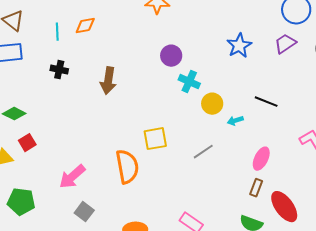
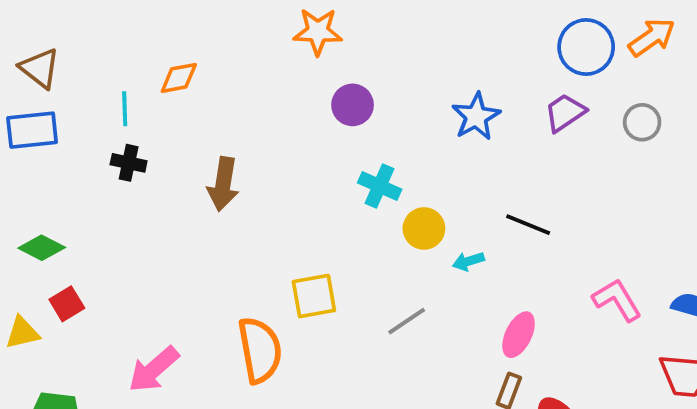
cyan line: (57, 32) -> (125, 109), moved
purple circle: (171, 56) -> (353, 105), moved

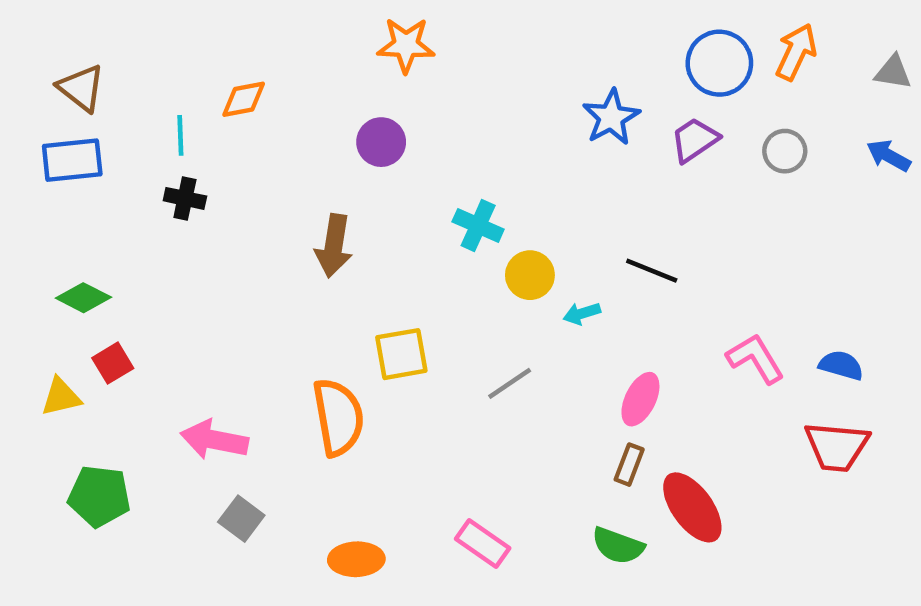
orange arrow: (652, 37) -> (796, 52), turned -30
purple circle: (353, 105) -> (381, 142), moved
blue star: (476, 117) -> (611, 117), moved
brown arrow: (223, 184) -> (334, 246), moved
pink arrow: (154, 369) -> (214, 440), turned 52

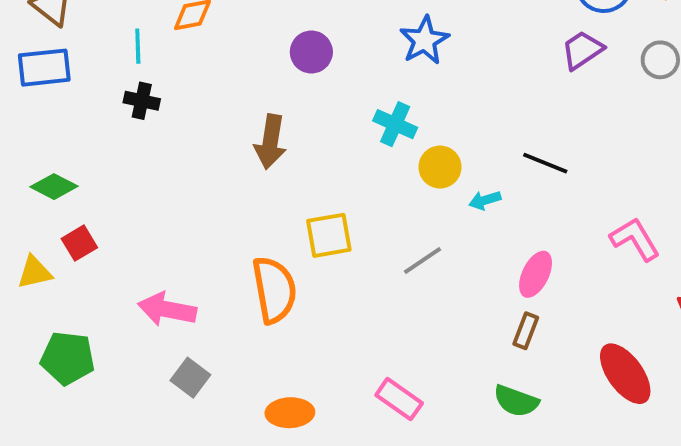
blue star: (611, 117) -> (424, 40), moved
red ellipse: (692, 507) -> (625, 374), moved

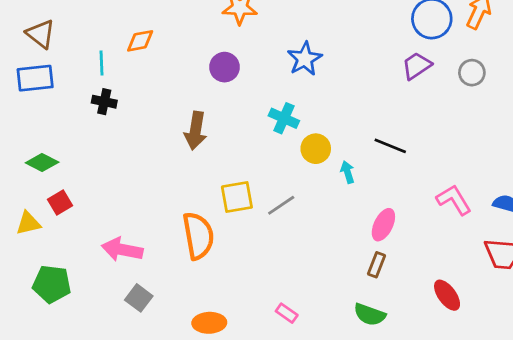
cyan arrow: (485, 200) -> (348, 172), turned 90
gray line: (422, 261) -> (281, 205), moved
red ellipse: (625, 374) -> (447, 295), size x0.7
pink rectangle: (399, 399) -> (287, 313), size x0.7

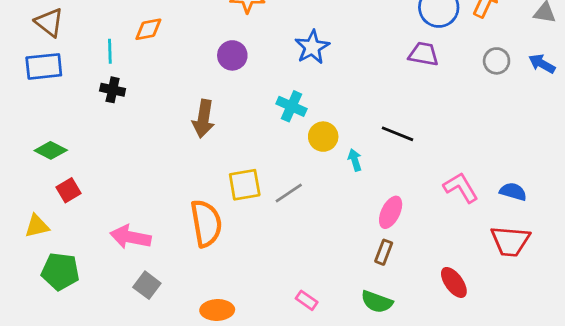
purple trapezoid: (417, 66) -> (424, 54), turned 44
gray circle: (472, 73) -> (497, 61), moved
yellow triangle: (28, 223) -> (37, 226), moved
pink rectangle: (287, 313) -> (307, 300), moved

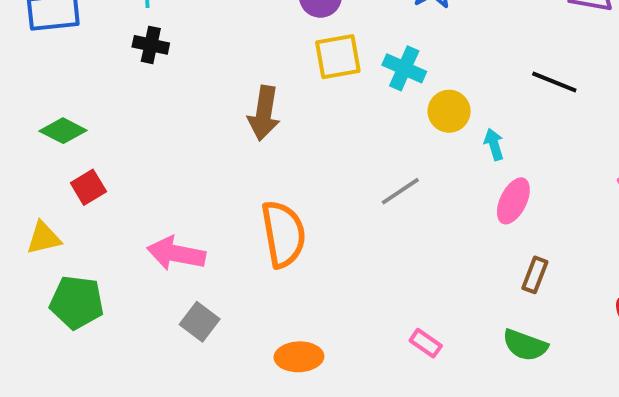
brown arrow: (203, 119) -> (264, 113), moved
black line: (397, 134) -> (554, 82), moved
yellow square: (245, 185) -> (338, 57), moved
pink ellipse: (391, 212) -> (513, 201), moved

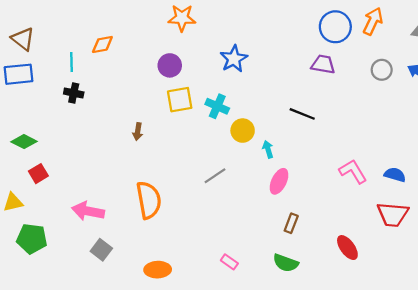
brown arrow: (264, 113) -> (138, 132), size x0.6

